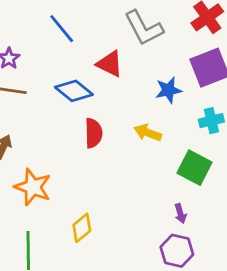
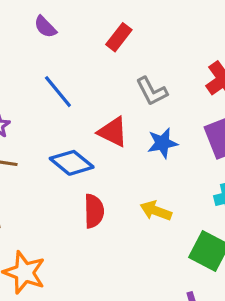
gray L-shape: (144, 28) -> (152, 91), size x0.7
blue star: (168, 90) -> (162, 143), moved

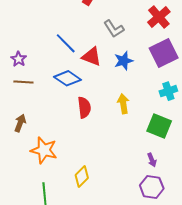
blue line: (58, 92) -> (66, 43), moved
yellow arrow: (156, 211) -> (123, 104), turned 66

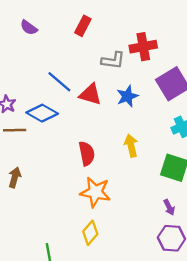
red cross: (159, 17) -> (143, 47), moved, turned 35
gray L-shape: (114, 29) -> (113, 60), turned -45
blue diamond: (67, 78) -> (42, 113), moved
orange star: (44, 150) -> (95, 192), moved

